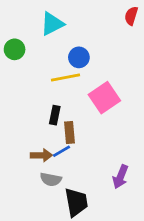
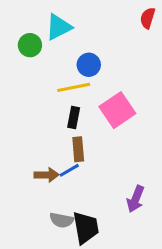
green circle: (15, 49) -> (30, 45), moved
black rectangle: (55, 115) -> (74, 118), moved
gray semicircle: (51, 179) -> (62, 220), moved

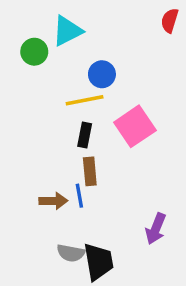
blue line: (69, 170) -> (79, 196), turned -70

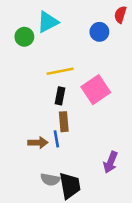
blue circle: (102, 74) -> (99, 32), moved

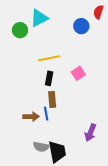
pink square: (96, 90) -> (78, 73), size x0.6

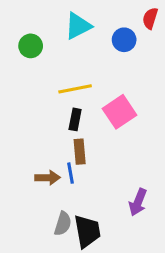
cyan triangle: (39, 18) -> (78, 26), moved
pink square: (78, 73) -> (120, 112), size x1.5
gray semicircle: (41, 147) -> (63, 224), turned -84

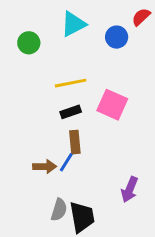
red semicircle: (150, 18) -> (141, 17), turned 30
pink square: (120, 112) -> (112, 105), turned -32
black rectangle: (75, 119) -> (71, 112), turned 60
blue line: (70, 173) -> (66, 162), turned 42

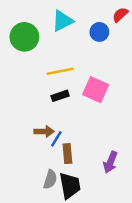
green circle: (29, 43) -> (24, 37), size x1.5
brown rectangle: (75, 142) -> (67, 154), moved
brown arrow: (45, 167) -> (44, 131), moved

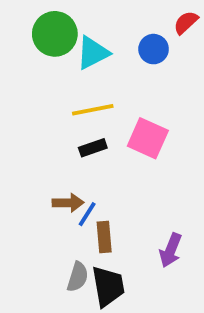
cyan triangle: (62, 21) -> (93, 53), moved
green circle: (24, 37) -> (55, 34), moved

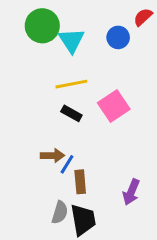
cyan triangle: (93, 53) -> (71, 40), turned -36
pink square: (148, 138) -> (114, 106), turned 32
black rectangle: (93, 148) -> (71, 113), turned 48

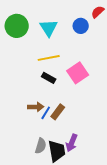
green circle: (42, 26) -> (17, 26), moved
brown rectangle: (80, 182) -> (58, 112), moved, turned 42
purple arrow: (131, 192) -> (72, 143), moved

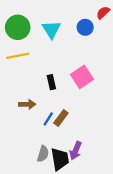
yellow line: (49, 58) -> (18, 56), moved
black rectangle: (49, 78) -> (51, 82), turned 48
brown arrow: (36, 107) -> (27, 104), moved

